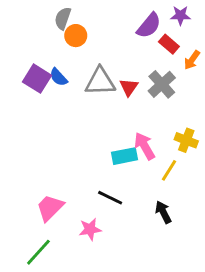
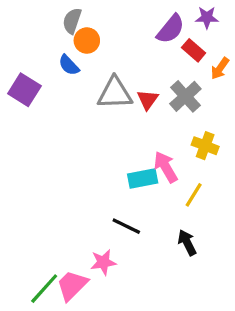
blue semicircle: (59, 77) -> (69, 65), moved
purple square: (37, 79) -> (24, 90), moved
yellow cross: (186, 140) -> (205, 146), moved
pink trapezoid: (50, 208) -> (72, 285), moved

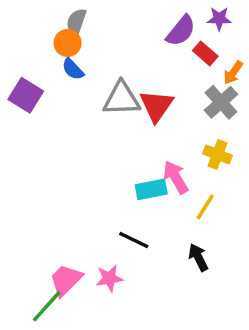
orange circle: (87, 41) -> (68, 43), moved
gray cross: (185, 96) -> (221, 102), moved
red triangle: (148, 100) -> (156, 106), size x1.5
pink trapezoid: (72, 285) -> (66, 280), moved

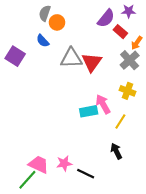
orange circle: (68, 43) -> (57, 22), moved
black line: (134, 240) -> (86, 174), moved
pink trapezoid: (66, 280) -> (39, 164), turned 70

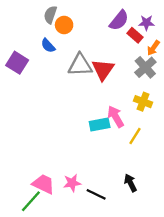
purple star: (129, 11) -> (146, 23), moved
black arrow: (116, 151) -> (130, 183), moved

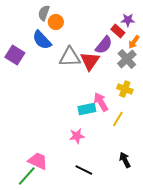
purple semicircle: (119, 20) -> (104, 45), moved
blue semicircle: (48, 46) -> (42, 40), size x1.5
pink star: (72, 183) -> (77, 136), moved
black arrow: (130, 183) -> (125, 160), moved

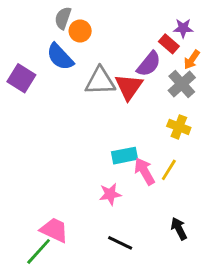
pink arrow: (101, 102) -> (145, 171), moved

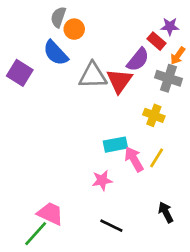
gray cross: (182, 84) -> (168, 78), turned -30
yellow cross: (179, 127) -> (154, 115), moved

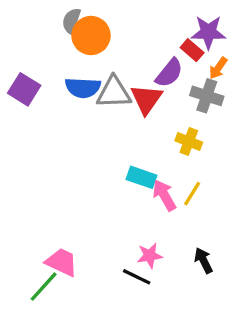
purple star: (170, 26) -> (208, 32), size x1.5
orange circle: (74, 29) -> (91, 35), size x1.5
blue semicircle: (56, 53) -> (83, 88), moved, turned -44
cyan rectangle: (115, 145) -> (142, 177), turned 30
pink star: (102, 180) -> (150, 256), moved

